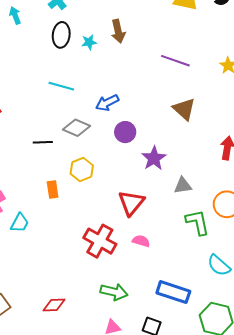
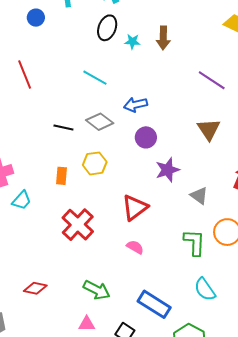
gray triangle: (183, 186) -> (199, 196), moved, turned 30
red cross: (100, 241) -> (78, 225), moved

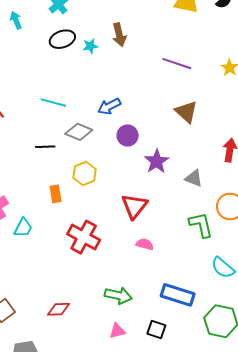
black ellipse: (107, 28) -> (62, 39), turned 65
cyan line: (95, 78) -> (53, 103), moved

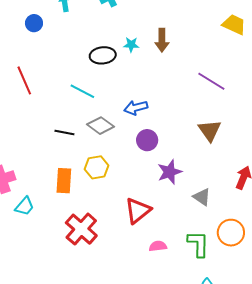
black ellipse: (62, 39) -> (103, 55), moved
orange rectangle: (56, 194) -> (64, 181), size x1.4
pink semicircle: (145, 244) -> (158, 246), moved, turned -36

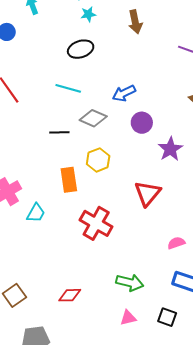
cyan star: (131, 45) -> (88, 14), moved
pink semicircle: (158, 246) -> (176, 243), moved

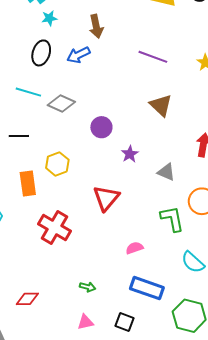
black ellipse: (81, 49) -> (41, 53), turned -55
blue arrow: (124, 93) -> (78, 55), moved
gray diamond: (93, 118) -> (61, 103), moved
purple star: (170, 149) -> (130, 154), size x0.7
green arrow: (130, 282) -> (88, 287), size x0.6

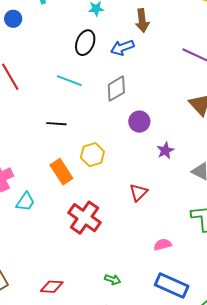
gray diamond: (61, 103) -> (116, 89), moved, turned -60
orange rectangle: (28, 183) -> (61, 172), turned -30
red triangle: (106, 198) -> (138, 193), size x0.7

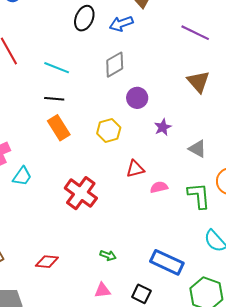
cyan line: (69, 81) -> (57, 68), moved
yellow hexagon: (92, 155) -> (109, 130), moved
orange rectangle: (61, 172) -> (59, 128), moved
red triangle: (138, 193) -> (135, 169), turned 30
pink semicircle: (163, 244) -> (159, 187), moved

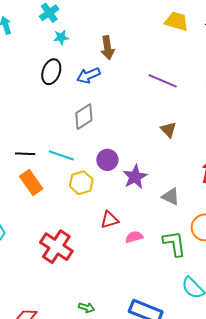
cyan line: (57, 68) -> (61, 155), moved
brown triangle: (198, 82) -> (168, 130), size x0.7
purple circle: (137, 98) -> (107, 160), moved
purple star: (163, 127) -> (135, 177), size x1.4

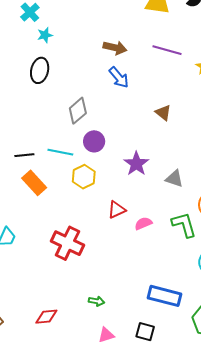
brown arrow: (107, 48) -> (115, 48), moved, turned -60
blue arrow: (88, 75) -> (119, 77), moved, turned -100
purple line: (163, 81) -> (167, 50), moved
purple circle: (107, 160) -> (94, 141), moved
green arrow: (87, 308) -> (96, 301), moved

